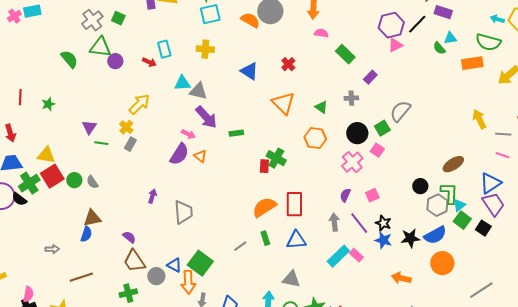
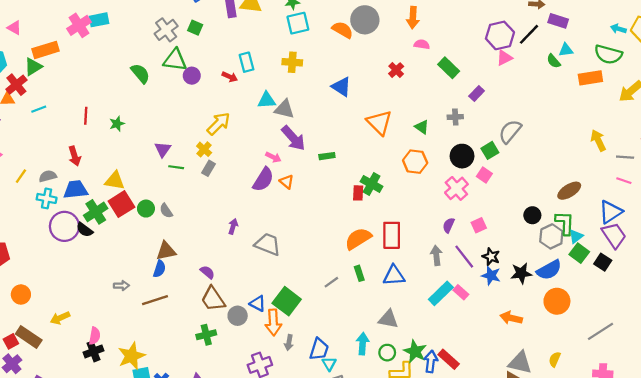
pink cross: (14, 16) -> (79, 25), size x1.5
red cross: (288, 64) -> (396, 70), moved
gray trapezoid: (183, 212) -> (268, 244), turned -65
brown line: (81, 277) -> (155, 300), moved

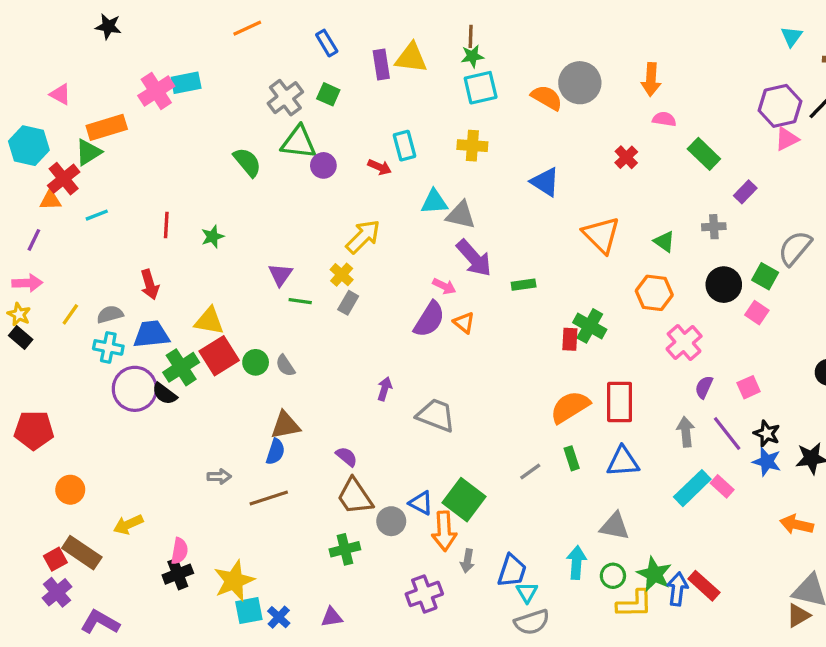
green square: (490, 150) -> (765, 276), turned -30
pink cross: (456, 188) -> (684, 342), moved

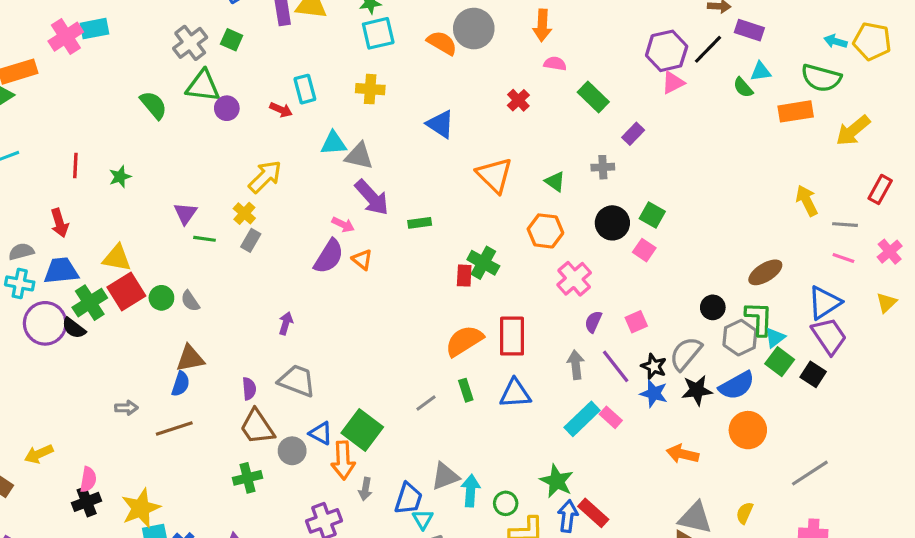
gray semicircle: (795, 248) -> (686, 354), moved
gray trapezoid: (436, 415) -> (297, 381), moved
purple semicircle: (347, 457) -> (249, 389), turned 45
gray triangle: (615, 526) -> (445, 476), moved, turned -32
green star: (654, 574) -> (557, 481), moved

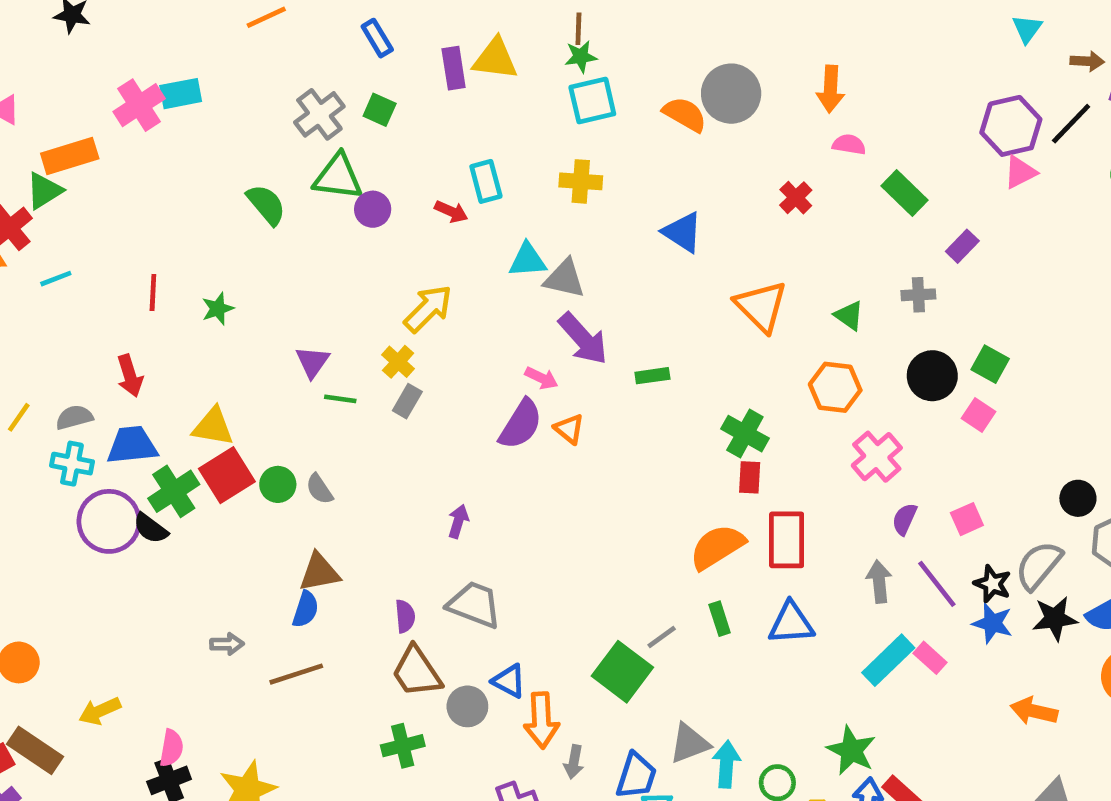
red rectangle: (464, 276) -> (750, 477), moved
green square: (362, 430) -> (622, 672), moved

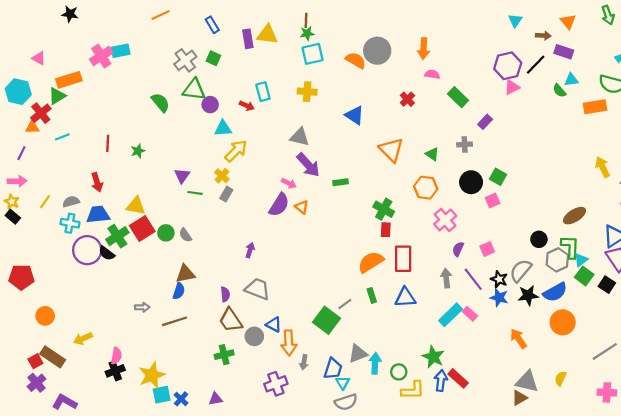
cyan triangle: (528, 260) -> (223, 128), moved
pink square: (979, 415) -> (493, 201), turned 32
orange arrow: (1034, 711) -> (518, 339), turned 42

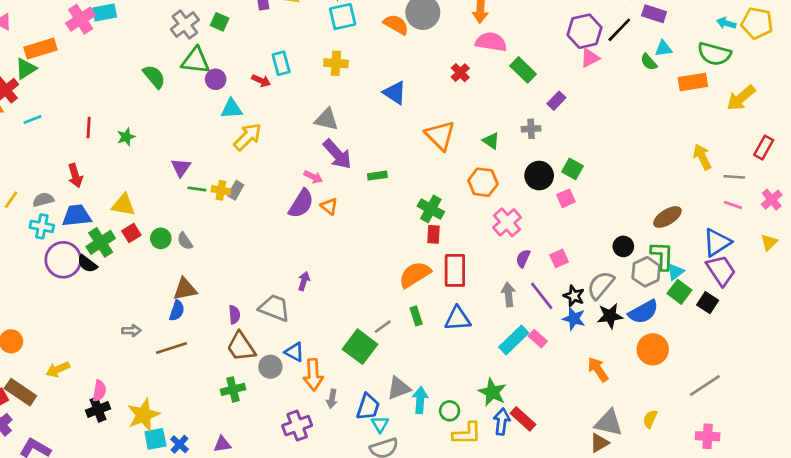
pink semicircle: (432, 74) -> (491, 42), size x1.6
yellow cross: (222, 176) -> (221, 190), moved, turned -32
red square: (142, 229) -> (131, 233), size x0.6
purple arrow: (250, 250) -> (304, 281), moved

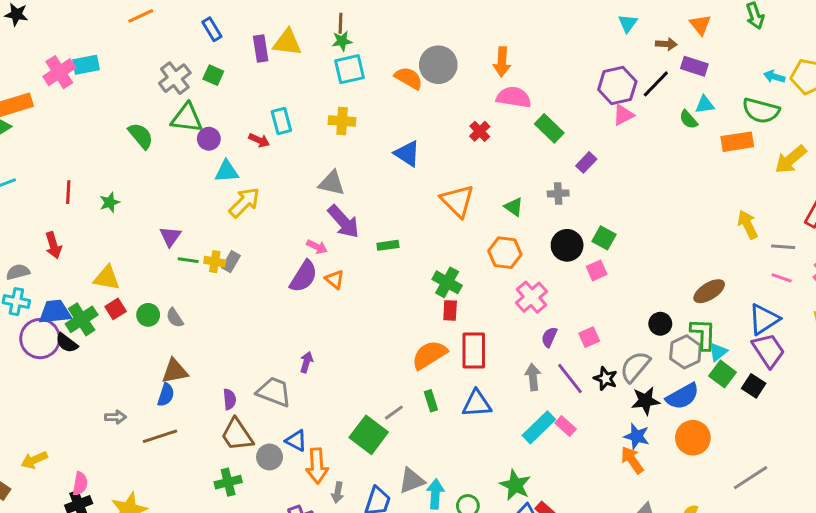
blue trapezoid: (77, 216) -> (55, 312), moved
blue star: (574, 319) -> (637, 436), moved

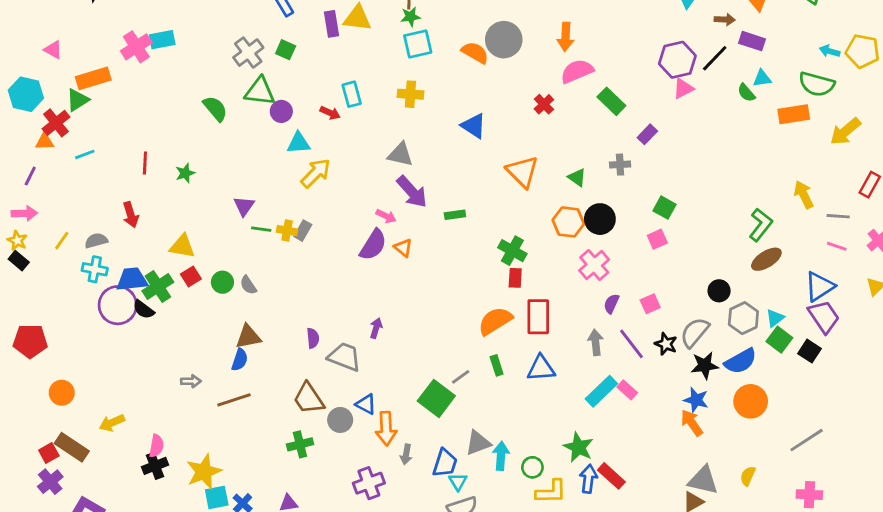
pink semicircle: (514, 97) -> (577, 71), turned -32
black circle: (567, 245) -> (600, 219), moved
green L-shape: (703, 334) -> (761, 225), moved, turned 36
purple semicircle: (230, 399) -> (313, 338), moved

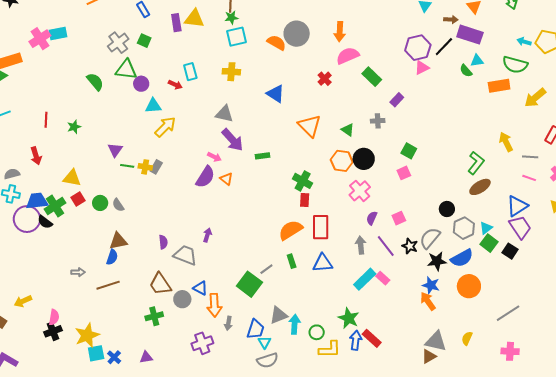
purple rectangle: (752, 41) -> (470, 35), size x1.4

